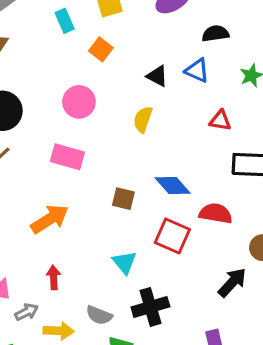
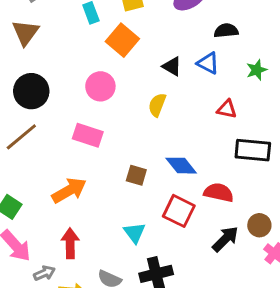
orange square: (101, 49) -> (122, 40), size x1.5
red arrow: (54, 277) -> (70, 243), size x1.4
black arrow: (232, 282) -> (225, 239), moved

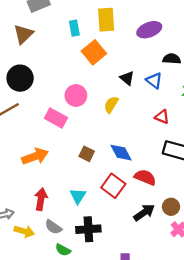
pink circle: (100, 86) -> (76, 95), moved
red arrow: (70, 243) -> (41, 199), moved

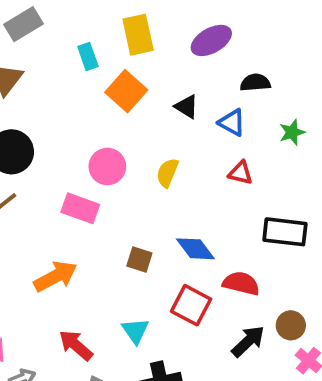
black triangle: (127, 78) -> (187, 107), moved
red triangle: (162, 117) -> (241, 173), moved
red arrow: (41, 199) -> (76, 345), turned -50

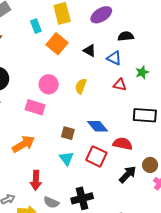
green star: (292, 132) -> (142, 72), moved
cyan triangle: (135, 331) -> (66, 158), moved
red arrow: (76, 345) -> (36, 180), turned -126

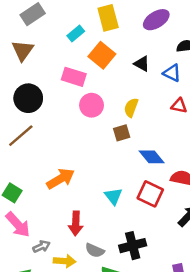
cyan rectangle: (36, 26) -> (76, 34), turned 72
pink rectangle: (35, 107) -> (74, 77), moved
brown square: (68, 133) -> (122, 133), moved, turned -32

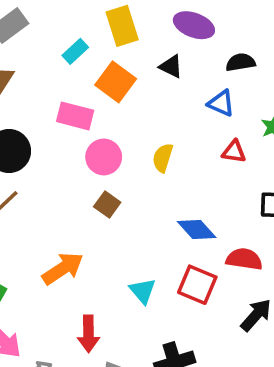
purple ellipse: (156, 20) -> (194, 25), turned 55
black triangle: (142, 64) -> (171, 66), moved
brown square: (122, 133) -> (107, 205), moved, turned -35

